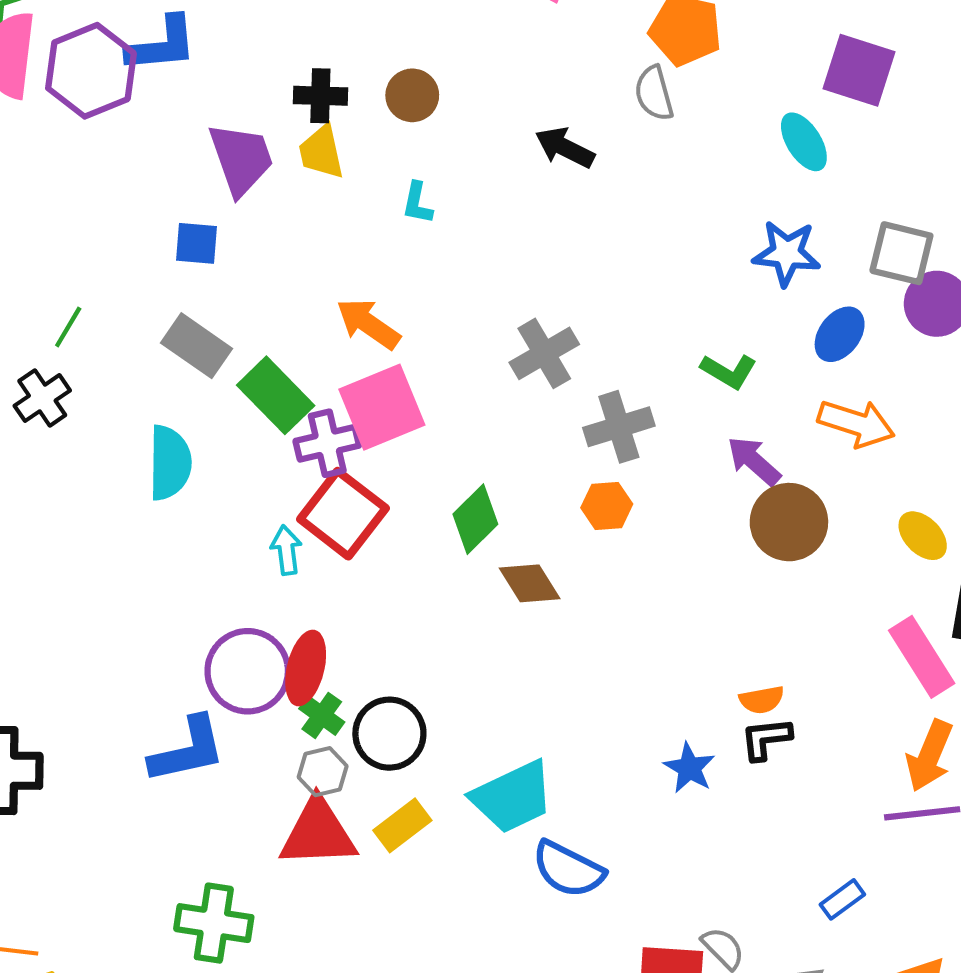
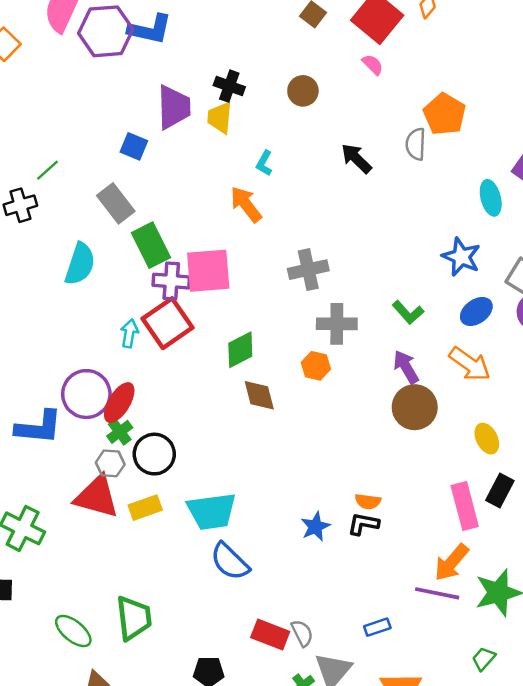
brown circle: (412, 95) -> (303, 91), moved
orange arrow: (368, 324) -> (246, 204), moved

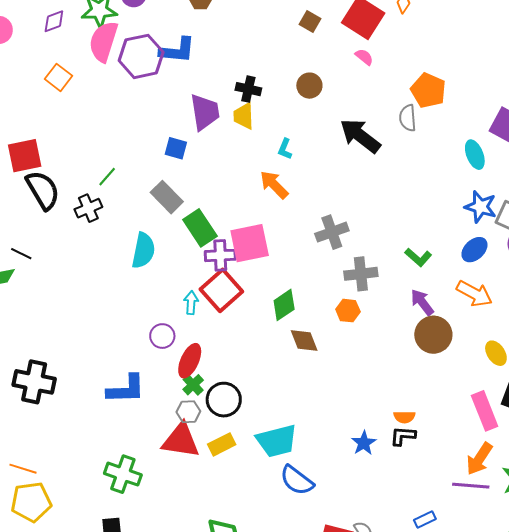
black arrow: (356, 158) -> (360, 136), size x1.5
blue star: (461, 257) -> (481, 207), moved
purple circle: (86, 394) -> (162, 336), moved, size x0.6

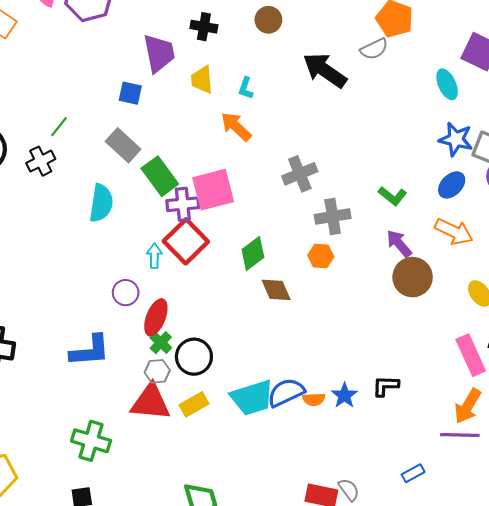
yellow trapezoid: (244, 116) -> (202, 80), moved
gray semicircle: (408, 118) -> (374, 49), turned -108
orange semicircle: (404, 417) -> (314, 399), moved
blue semicircle: (297, 480) -> (286, 393), moved, turned 120

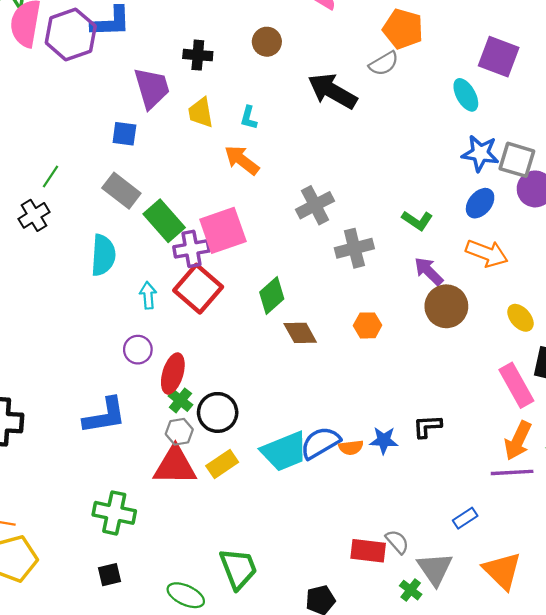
cyan arrow: (154, 256) -> (148, 295), moved
orange hexagon: (321, 256) -> (368, 325), moved
blue star: (344, 395) -> (384, 440), turned -30

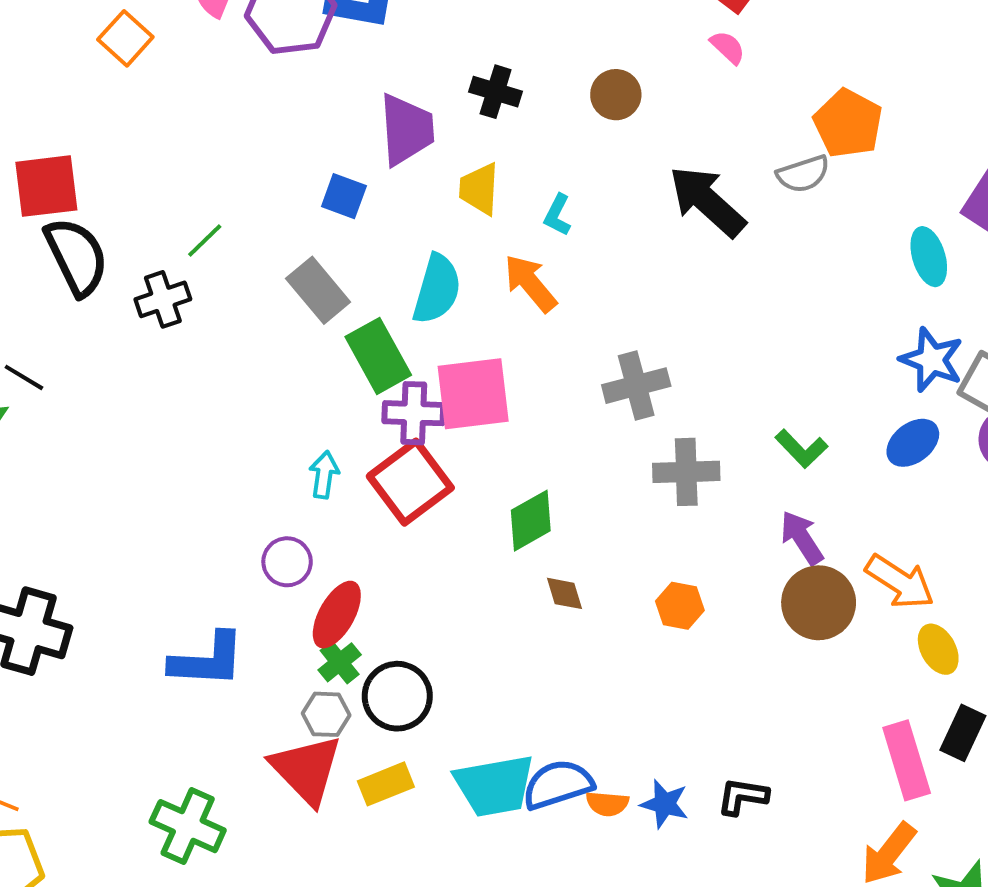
orange arrow: (487, 253) -> (900, 582), moved
cyan semicircle: (103, 255) -> (437, 289), moved
brown diamond: (300, 333) -> (564, 593), size x0.7
red triangle: (175, 466) -> (306, 770), turned 33

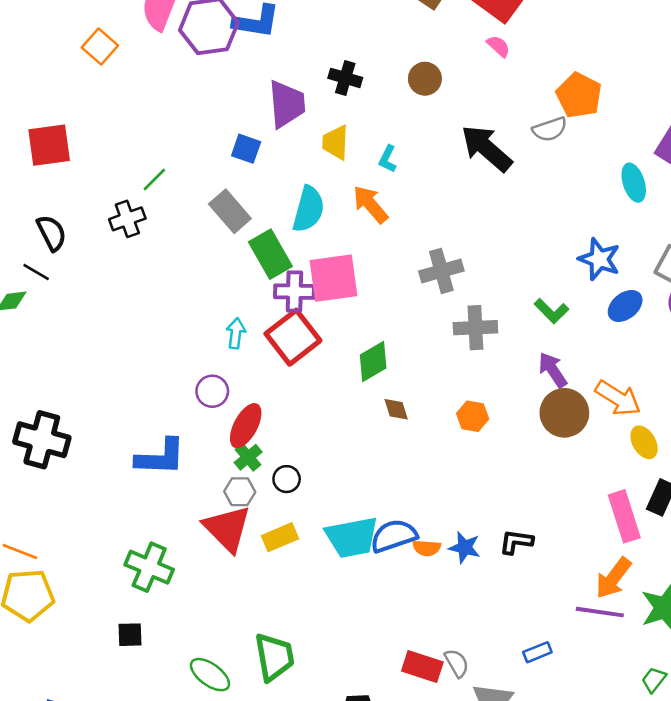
black semicircle: (76, 256) -> (52, 233), moved, size x0.7
blue star: (932, 360) -> (599, 259), moved
black circle: (397, 696) -> (287, 479), size x0.6

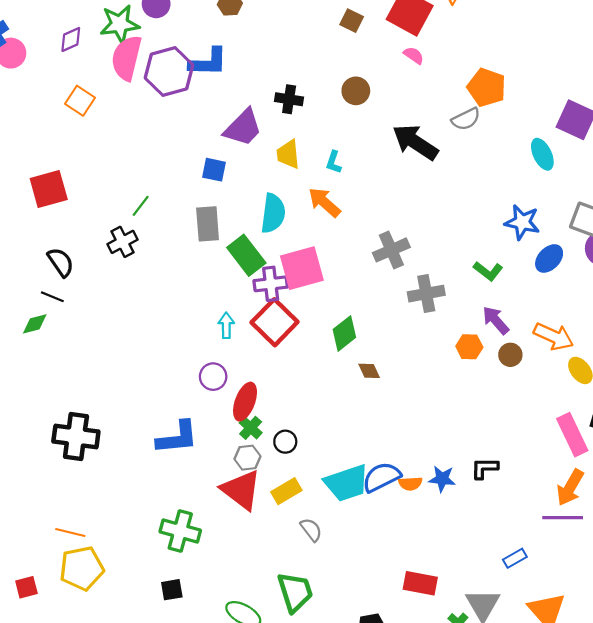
purple trapezoid: (287, 104) -> (243, 128), turned 57
gray rectangle: (230, 211) -> (208, 224), turned 44
brown circle: (564, 413) -> (510, 355), size x0.6
orange hexagon: (473, 416) -> (469, 347), moved
gray semicircle: (457, 663) -> (311, 530), moved

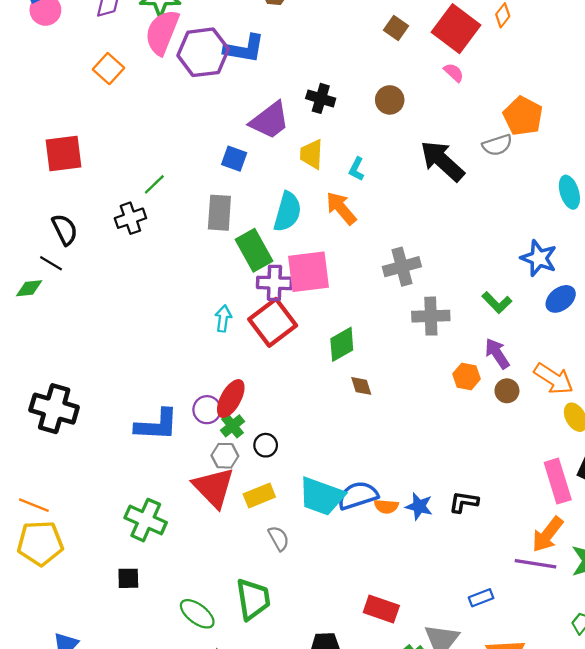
purple circle: (213, 377) -> (207, 410), moved
cyan trapezoid: (347, 483) -> (322, 496), turned 30

